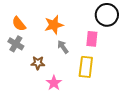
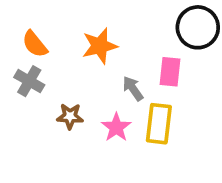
gray arrow: (63, 47) -> (133, 88), moved
pink star: (54, 83) -> (116, 127), moved

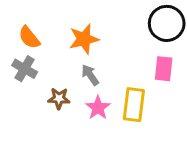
pink rectangle: (170, 72) -> (164, 69), moved
gray arrow: (133, 88) -> (90, 75), moved

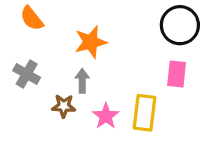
orange semicircle: (29, 37) -> (32, 18), moved
gray arrow: (90, 75) -> (82, 81), moved, turned 35

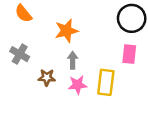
gray arrow: (82, 81) -> (73, 60), moved
pink star: (106, 116) -> (78, 85), turned 30

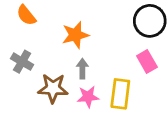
pink rectangle: (129, 54) -> (147, 62), turned -36
brown star: (47, 77) -> (53, 88), size x1.5

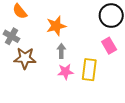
gray cross: (22, 62) -> (11, 36), moved
brown star: (53, 88) -> (25, 58), moved

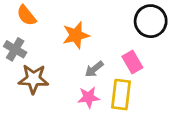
pink rectangle: (109, 46) -> (132, 62), moved
gray arrow: (61, 51) -> (94, 69), moved, turned -128

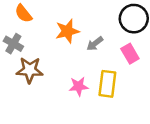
pink rectangle: (132, 62) -> (130, 54), moved
gray arrow: (94, 69) -> (95, 44), moved

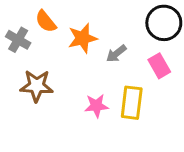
orange semicircle: (23, 14) -> (46, 21), moved
gray cross: (13, 44) -> (18, 40), moved

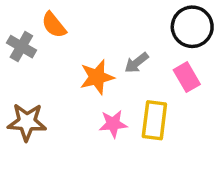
orange star: (83, 38) -> (97, 77), moved
brown star: (37, 86) -> (27, 122), moved

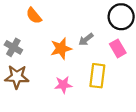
gray cross: (21, 47) -> (13, 47), moved
pink star: (113, 124) -> (63, 85), moved

